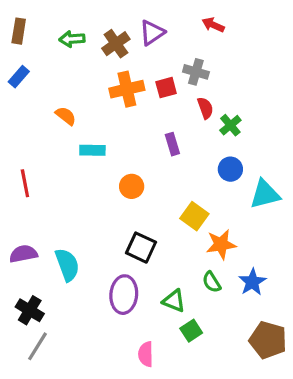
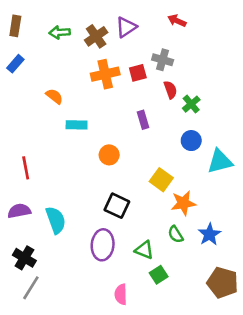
red line: (25, 183) -> (26, 168), moved

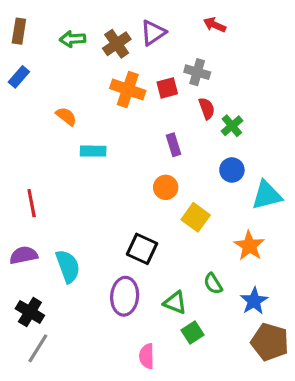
orange cross: (105, 74) -> (128, 90), turned 32
orange circle: (109, 155) -> (166, 187), moved
orange star: (183, 203) -> (249, 246), moved, turned -30
blue star: (209, 234) -> (254, 301), moved

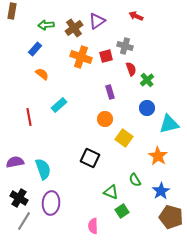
brown rectangle: (19, 31) -> (12, 11), moved
blue rectangle: (19, 77) -> (35, 49), moved
cyan rectangle: (93, 151) -> (59, 105), moved, turned -42
red line: (32, 203) -> (29, 117), moved
purple ellipse: (125, 296) -> (51, 203), moved

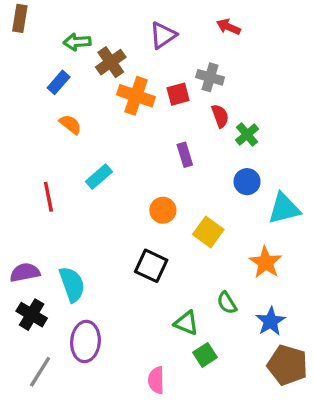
brown cross: (74, 28) -> (111, 62), moved
orange circle: (105, 119) -> (163, 210), moved
black cross: (19, 198) -> (32, 315), moved

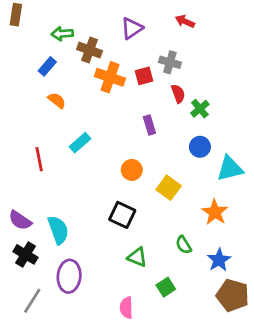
brown cross: (111, 62) -> (90, 50), turned -35
purple semicircle: (25, 272) -> (20, 220), turned -135
green triangle: (186, 323) -> (137, 257), moved

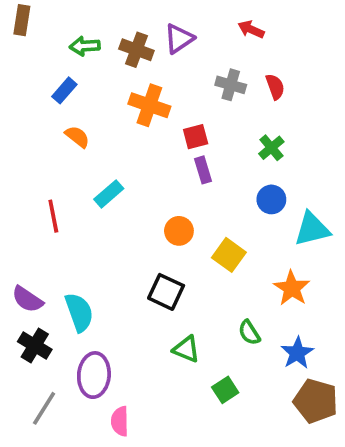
brown cross: (90, 50) -> (136, 50), moved
red square: (144, 76) -> (196, 137), moved
red semicircle: (178, 94) -> (275, 87), moved
pink semicircle: (126, 308) -> (120, 421), moved

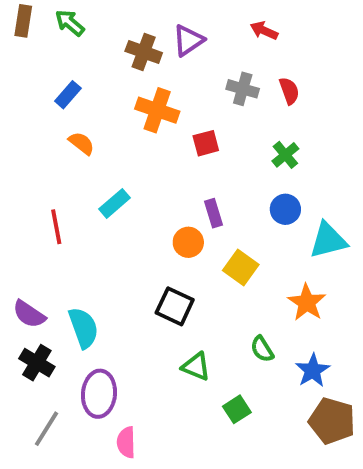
green arrow: (85, 46) -> (70, 23), moved, turned 44
purple rectangle: (203, 170) -> (214, 213), moved

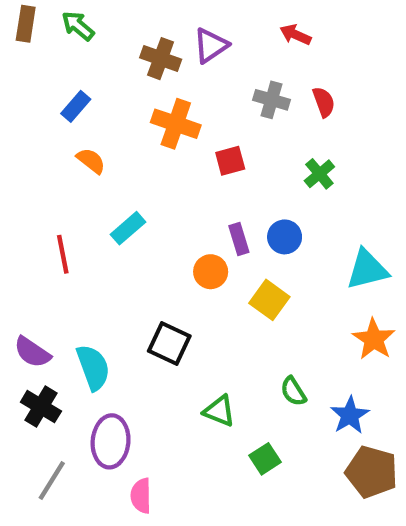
blue circle: (285, 209) -> (285, 237), moved
orange star: (307, 302) -> (374, 339), moved
black square: (175, 306) -> (169, 343), moved

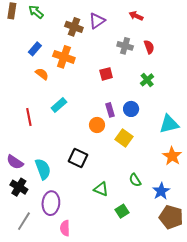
orange cross: (176, 124) -> (64, 57), moved

